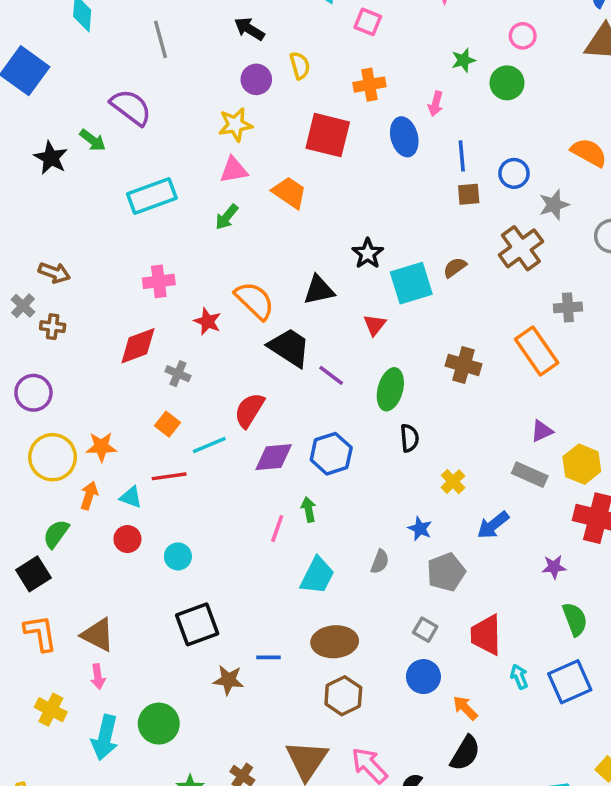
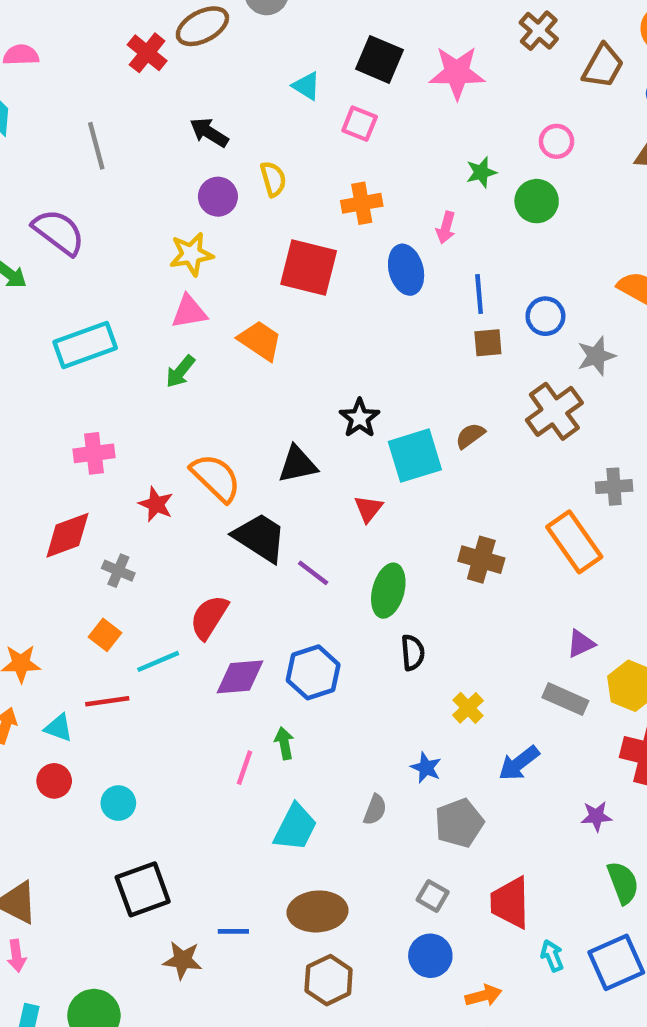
orange arrow: (465, 708) -> (483, 996), turned 120

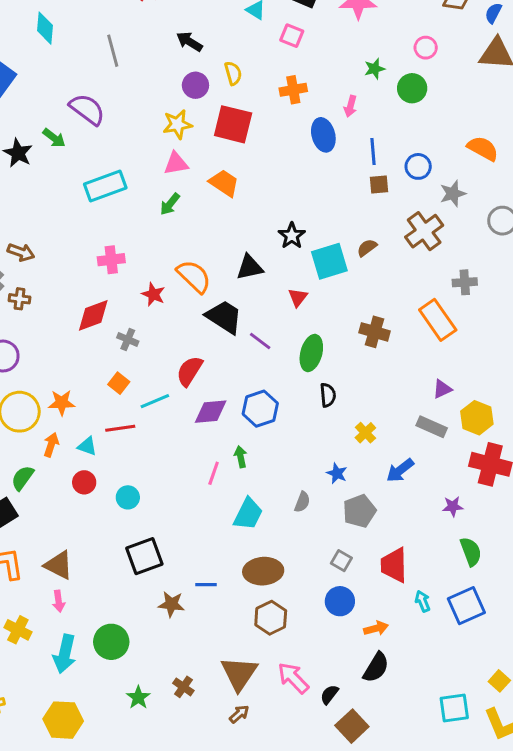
red square: (309, 267) -> (233, 124), moved

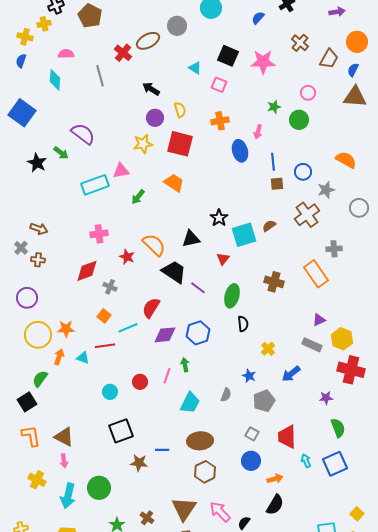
gray line: (113, 51) -> (100, 76), moved
pink triangle: (176, 163) -> (121, 171), moved
red circle: (84, 482) -> (140, 382), moved

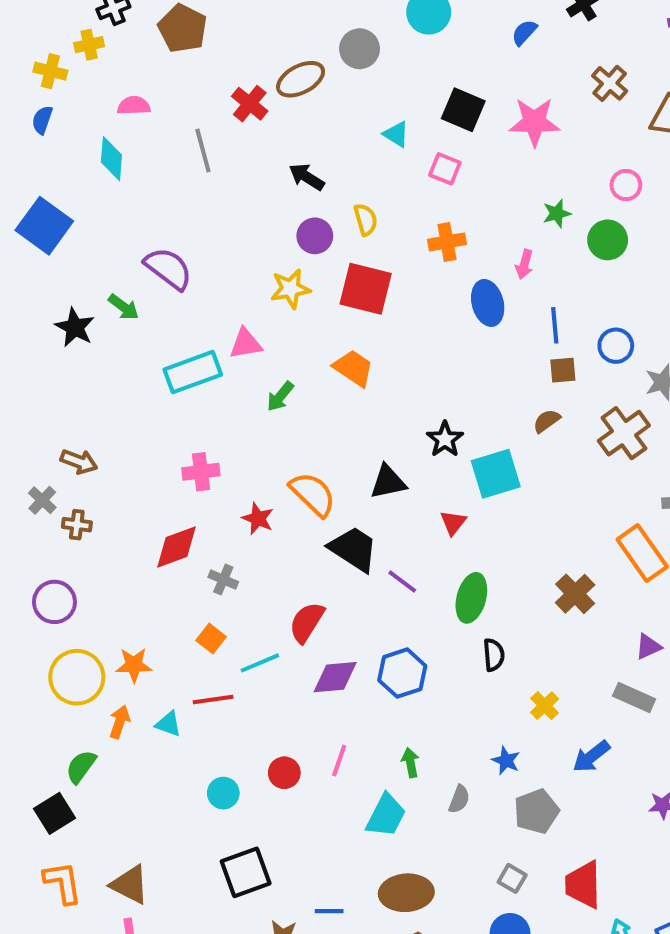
brown semicircle: (269, 226) -> (547, 421), moved
brown cross: (274, 282) -> (575, 594), moved, turned 30
green arrow: (185, 365) -> (410, 763), moved

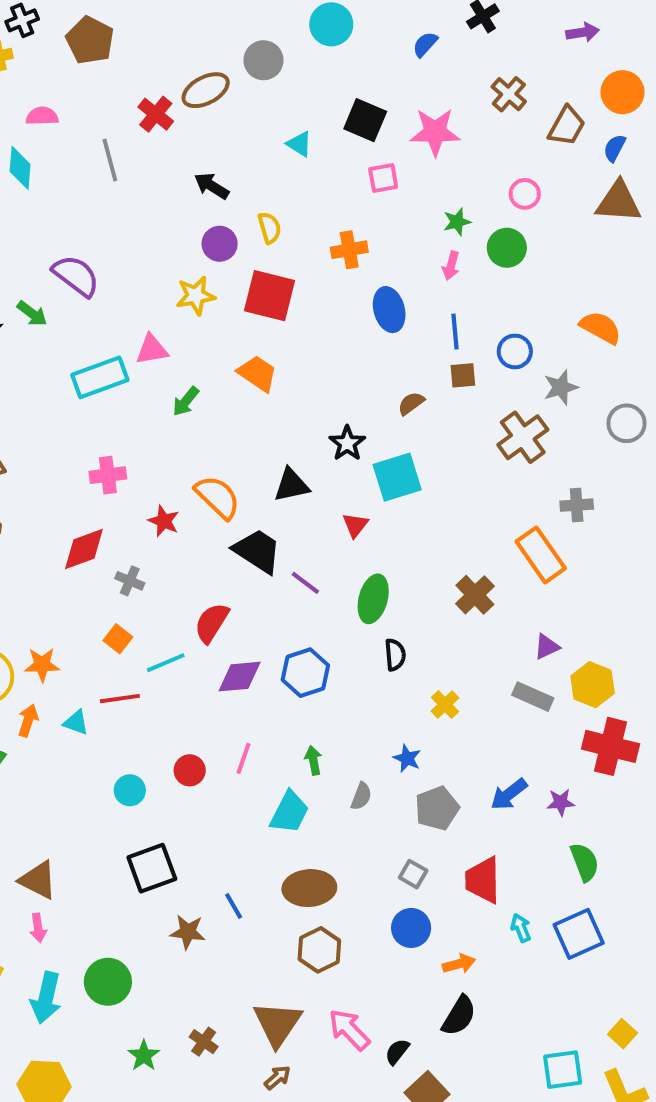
pink square: (445, 169) -> (383, 178), moved, turned -32
pink arrow: (524, 264) -> (451, 266), moved
brown semicircle: (547, 421) -> (411, 403), moved
blue arrow: (591, 756) -> (509, 794), moved
blue line: (329, 911) -> (234, 906), turned 60

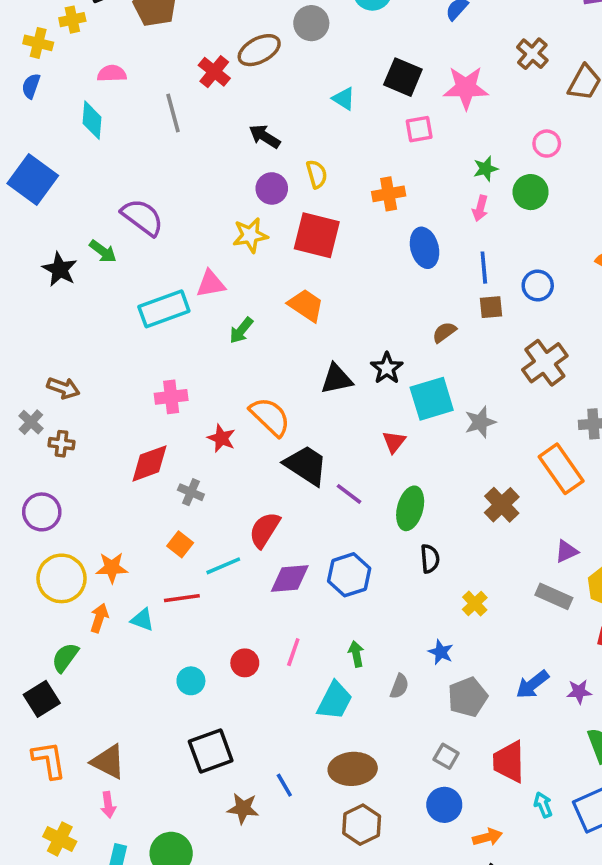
gray star: (561, 387) -> (480, 422), moved
black triangle: (291, 485) -> (336, 379), moved

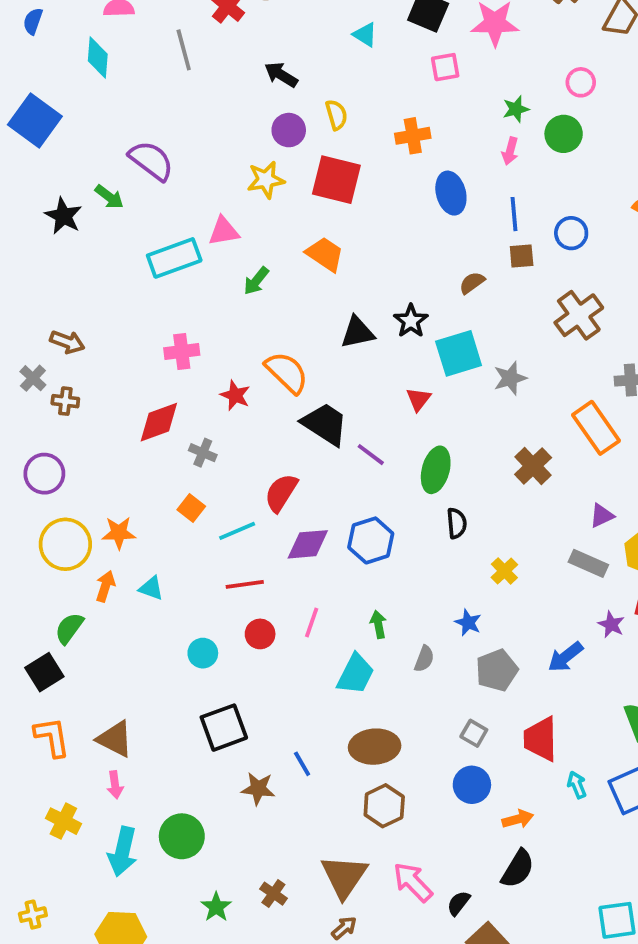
red line: (182, 598) -> (245, 584), moved
purple star: (579, 692) -> (611, 624), moved, turned 30

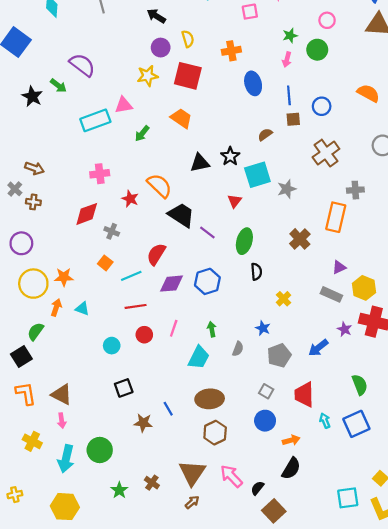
orange rectangle: (596, 428) -> (336, 217), turned 48
black square: (224, 728) -> (124, 388), size x0.7

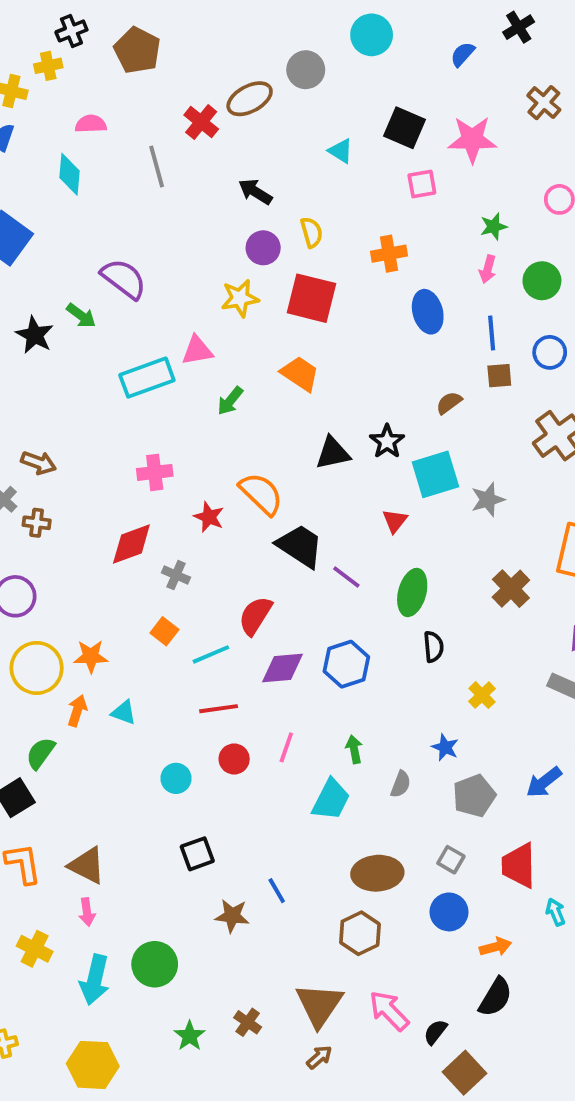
green circle: (317, 50) -> (542, 281), moved
brown ellipse: (210, 399) -> (377, 873), moved

